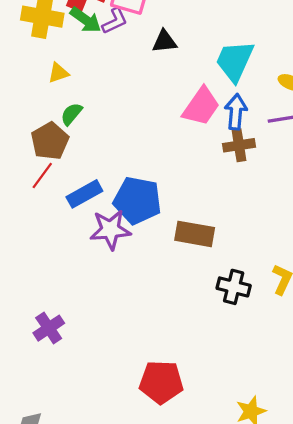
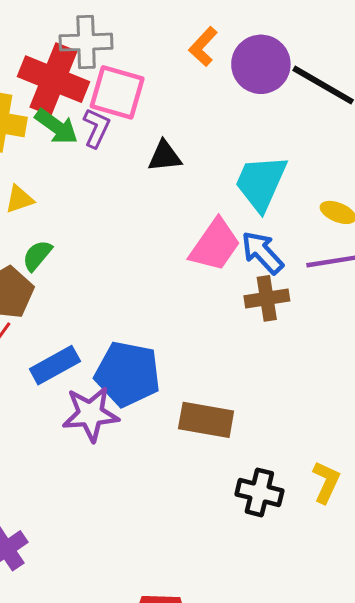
purple L-shape: (115, 21) -> (96, 128), turned -40
blue arrow: (236, 112) -> (262, 252), turned -48

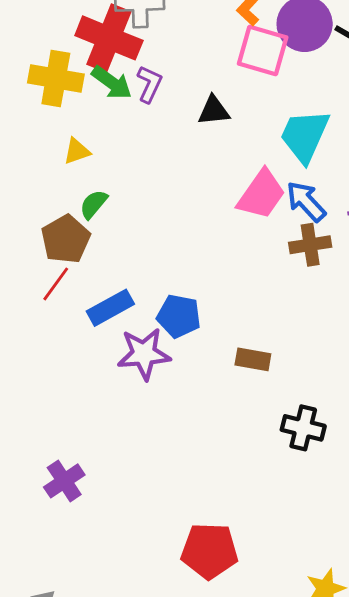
pink square: (117, 92) -> (263, 51), moved
blue pentagon: (128, 374) -> (179, 316), size x0.7
brown rectangle: (206, 420) -> (253, 359), size x0.7

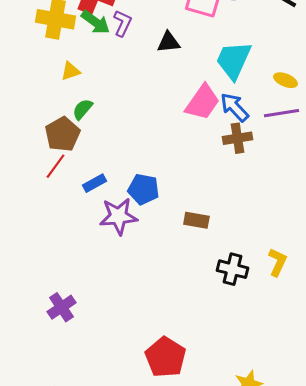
blue rectangle: (110, 308) -> (94, 183), size x0.7
red pentagon: (210, 551) -> (165, 357), turned 30

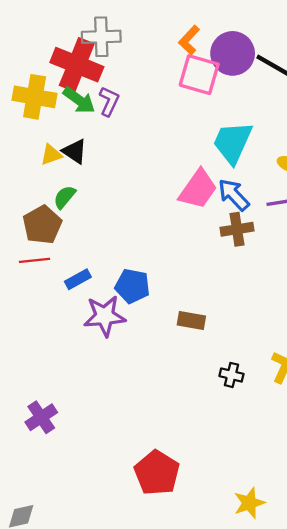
black triangle: (168, 42) -> (75, 151), moved, turned 40
red line: (55, 166) -> (35, 260), turned 48
black cross: (232, 269) -> (231, 375), size x0.7

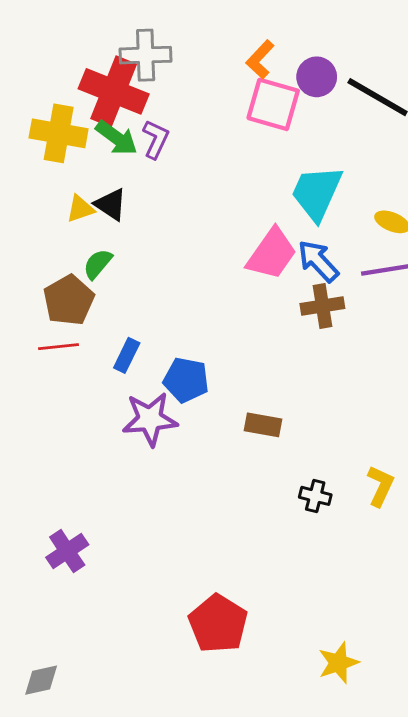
purple circle: (233, 53) -> (317, 77), size x0.7
blue rectangle: (78, 279) -> (127, 355), moved, turned -35

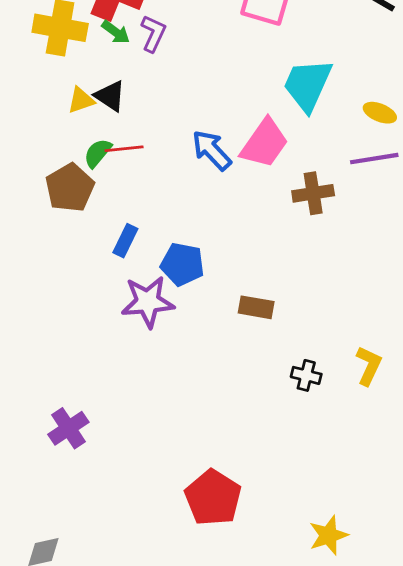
green arrow: (117, 138) -> (116, 32), size x0.7
blue arrow: (318, 261) -> (212, 150), moved
red line: (59, 347) -> (124, 149), moved

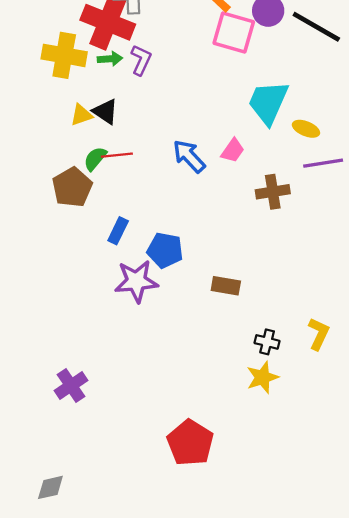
green arrow: (116, 32) -> (110, 59), turned -40
yellow ellipse: (380, 113) -> (306, 129), moved
pink trapezoid: (264, 143) -> (233, 151), size x0.6
yellow star: (328, 535) -> (262, 377), moved

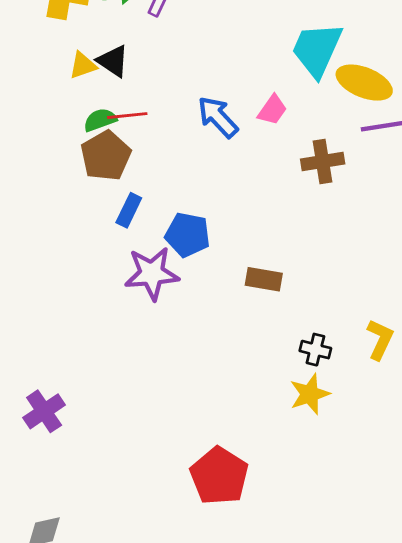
yellow ellipse: (306, 129) -> (364, 83), size x1.6
green semicircle: (95, 159) -> (100, 120), turned 30
brown pentagon: (72, 187) -> (106, 156), moved
purple cross: (71, 385) -> (44, 411), moved

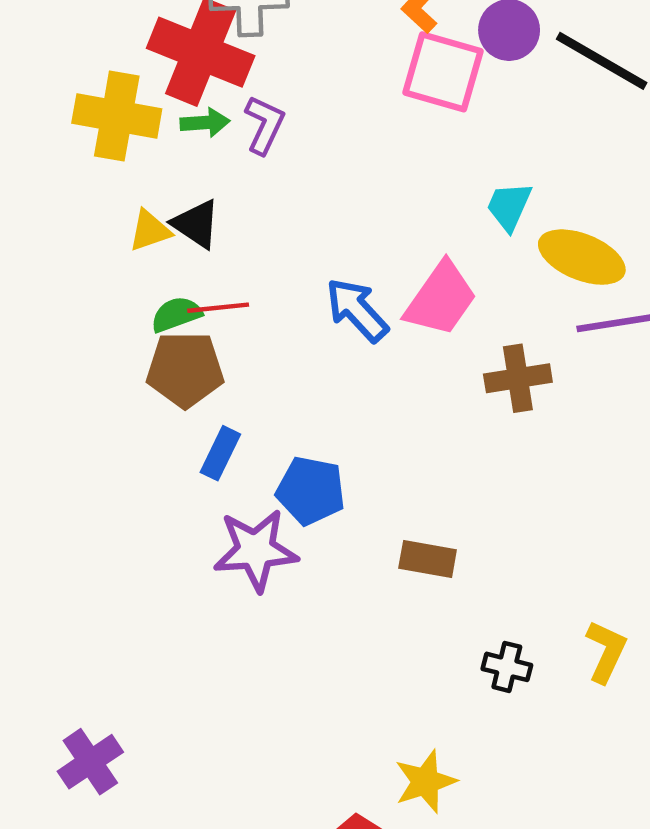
cyan trapezoid: (317, 50) -> (509, 206), size x0.6
pink trapezoid: (272, 110) -> (441, 299), size x1.6
brown pentagon: (106, 156) -> (185, 369), turned 30
yellow star: (310, 394) -> (425, 782), moved

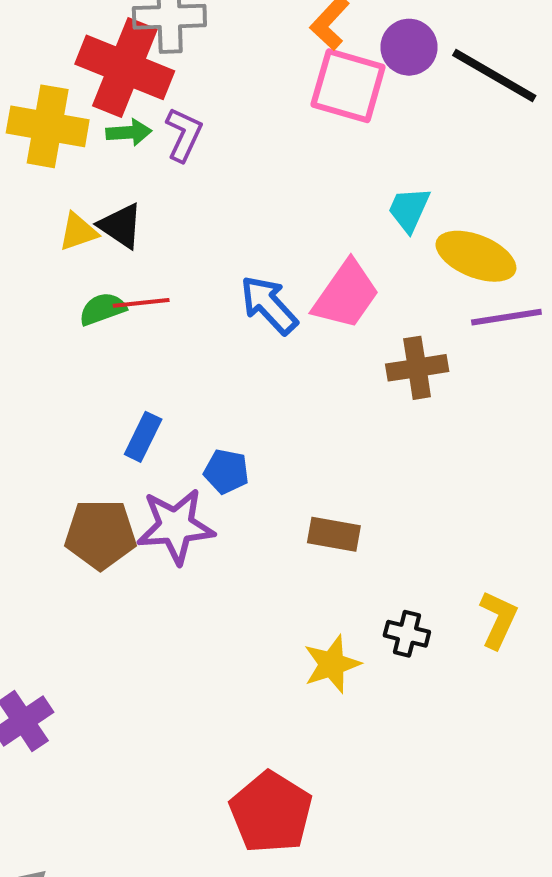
brown pentagon: (185, 369) -> (100, 534), moved
blue pentagon: (311, 491) -> (226, 471), size x0.7
yellow star: (425, 782) -> (332, 664), moved

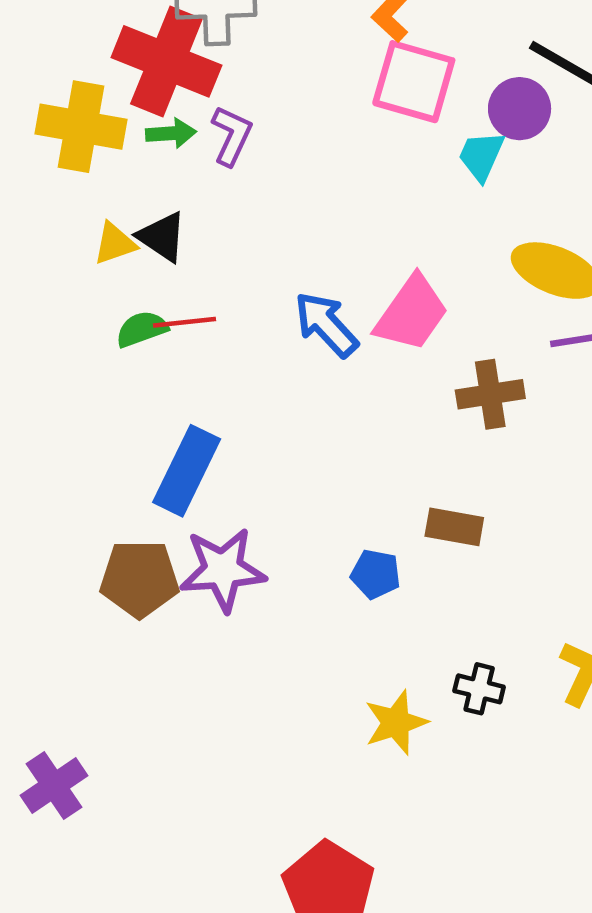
purple circle: (409, 47) -> (520, 109), moved
cyan trapezoid: (409, 210) -> (481, 156), moved
blue rectangle: (143, 437) -> (187, 471), size x1.6
blue pentagon: (226, 471) -> (376, 574), moved
brown rectangle: (334, 534) -> (454, 527), moved

